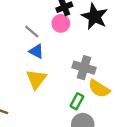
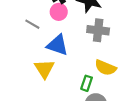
blue triangle: (36, 51) -> (57, 45), moved, size x1.5
gray cross: (84, 68) -> (98, 30), moved

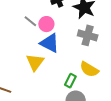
pink circle: (59, 12) -> (46, 24), moved

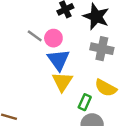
blue triangle: (50, 43) -> (58, 60), turned 30
yellow triangle: (35, 62) -> (62, 82), moved

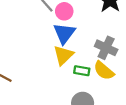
gray cross: (102, 49) -> (106, 48), moved
green rectangle: (85, 102) -> (82, 71), moved, turned 63

